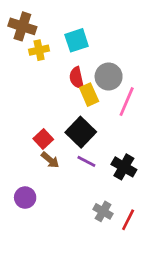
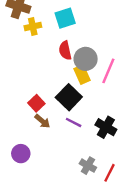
gray circle: (109, 77) -> (86, 59), moved
yellow rectangle: (89, 95) -> (82, 74), moved

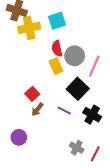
yellow cross: (33, 27) -> (29, 28), size x1.5
yellow rectangle: (82, 74) -> (56, 66), moved
black square: (69, 97) -> (78, 89), moved
brown arrow: (42, 121) -> (37, 109), turned 88

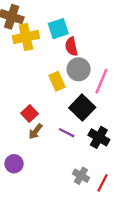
red semicircle: (57, 49) -> (71, 47), moved

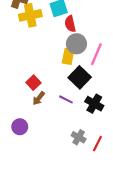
yellow rectangle: (57, 81) -> (68, 56), moved, turned 35

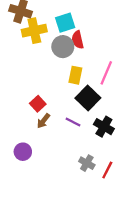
gray circle: (76, 44) -> (63, 47), moved

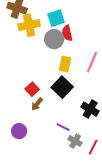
black square: (88, 98) -> (62, 87), moved
purple line: (73, 122) -> (63, 127), moved

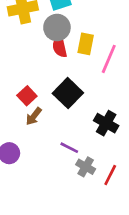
red semicircle: (67, 33) -> (60, 47), moved
yellow rectangle: (65, 64) -> (86, 44), moved

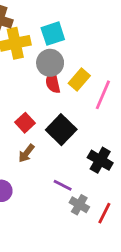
yellow rectangle: (86, 44) -> (79, 79), turned 30
red square: (27, 96) -> (25, 123), moved

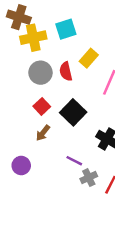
gray circle: (50, 63) -> (40, 73), moved
yellow rectangle: (79, 79) -> (89, 58), moved
gray cross: (79, 205) -> (89, 178), turned 35

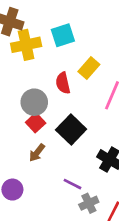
gray circle: (40, 73) -> (34, 102), moved

